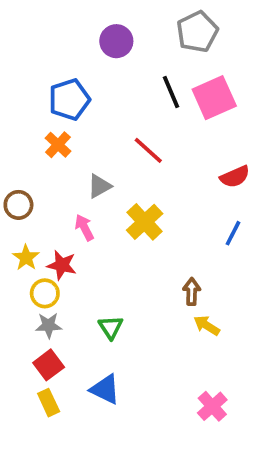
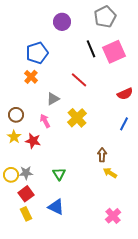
brown circle: (18, 205) -> (16, 115), moved
yellow circle: (45, 293) -> (11, 175), moved

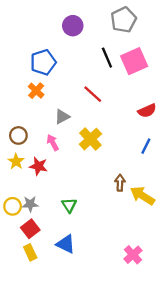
yellow arrow: (110, 173) -> (142, 196), moved, size x1.5

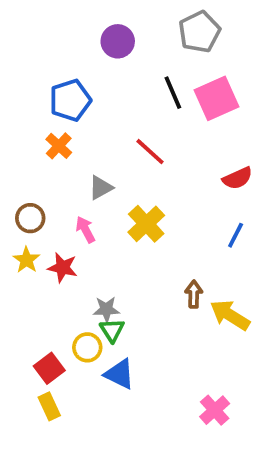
gray star: (30, 204) -> (106, 309), moved
yellow circle: (13, 206) -> (87, 347), moved
blue triangle: (66, 244) -> (120, 374), moved

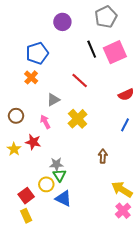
yellow star: (26, 260) -> (14, 149), moved
yellow arrow: (230, 315) -> (122, 189), moved
pink cross: (215, 410) -> (123, 211), moved

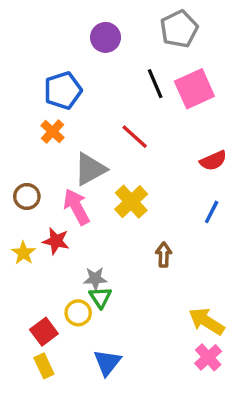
gray triangle: (53, 100) -> (90, 169), size x1.5
pink arrow: (45, 122) -> (76, 207), size x1.5
brown arrow: (103, 156) -> (164, 255), moved
blue triangle: (63, 199) -> (107, 362), moved, turned 42

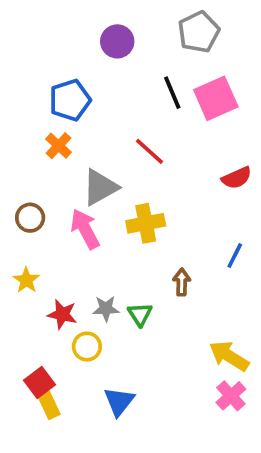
yellow cross: (131, 202) -> (146, 223), turned 32
blue line: (212, 212) -> (235, 256), moved
red star: (56, 241) -> (62, 314), moved
green triangle: (100, 297) -> (140, 314), moved
red square: (44, 332) -> (40, 382), moved

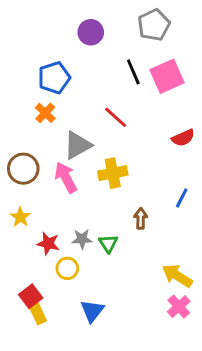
brown circle: (30, 218) -> (23, 169), size x1.4

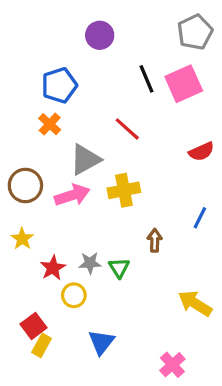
gray pentagon: (154, 25) -> (195, 32), moved
pink arrow: (66, 177) -> (72, 195), turned 100
red star: (48, 243) -> (53, 268), turned 30
pink cross: (179, 307) -> (172, 365), moved
yellow rectangle: (38, 314) -> (42, 345), turned 54

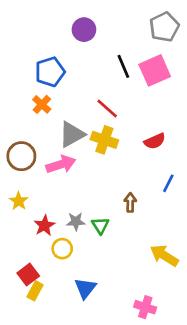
red semicircle: (201, 152) -> (155, 141), moved
yellow cross: (124, 190) -> (104, 140), moved, turned 30
pink cross: (172, 365) -> (145, 307), turned -30

